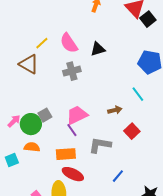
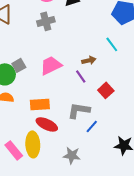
purple line: (72, 130) -> (81, 76), moved
red square: (132, 131) -> (106, 90), moved
gray L-shape: (100, 145) -> (79, 110), moved

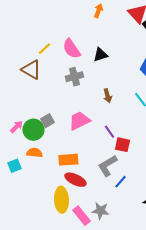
brown arrow: (89, 60) -> (107, 96), moved, turned 88
red square: (106, 90) -> (122, 145), moved, turned -35
gray L-shape: (79, 110) -> (107, 166), turned -40
pink rectangle: (14, 150) -> (81, 216), moved

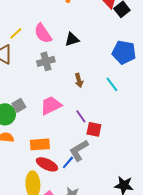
blue line: (120, 182) -> (68, 162), moved

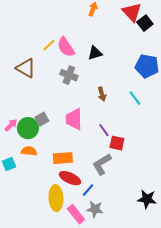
yellow line: (16, 33) -> (49, 45), moved
gray cross: (46, 61) -> (69, 75), turned 36
pink trapezoid: (51, 105) -> (74, 119), turned -65
blue line: (68, 162) -> (88, 190), moved

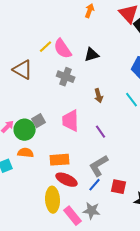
red square: (117, 143) -> (119, 187), moved
blue line: (88, 190) -> (95, 185), moved

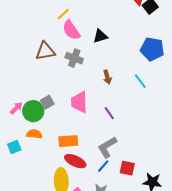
yellow line: (46, 47) -> (63, 14), moved
brown triangle: (23, 70) -> (45, 51), moved, turned -40

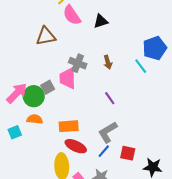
blue pentagon: (152, 49) -> (155, 48), moved, turned -30
gray cross: (74, 58) -> (78, 63), moved
pink trapezoid: (79, 102) -> (68, 78), moved
pink arrow: (16, 108) -> (17, 93), size x1.6

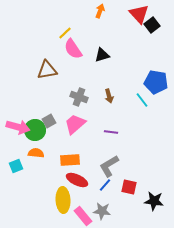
blue pentagon: (155, 48) -> (156, 82), turned 30
pink trapezoid: (68, 78) -> (75, 124), moved, turned 50
pink arrow: (17, 93) -> (18, 127), turned 60
purple line: (110, 98) -> (111, 132), turned -48

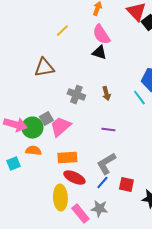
pink semicircle: (73, 49) -> (101, 35), moved
black triangle: (102, 55) -> (99, 53), turned 35
pink trapezoid: (75, 124) -> (60, 127), moved

